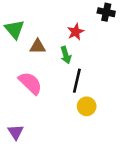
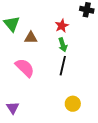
green arrow: (66, 55) -> (63, 45), moved
yellow circle: (87, 106) -> (73, 104), moved

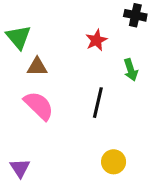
brown triangle: (31, 38) -> (37, 67), moved
green arrow: (63, 45) -> (131, 70), moved

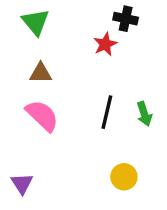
black cross: (135, 15) -> (126, 19), moved
green triangle: (18, 37) -> (35, 22), moved
green arrow: (131, 70) -> (144, 114), moved

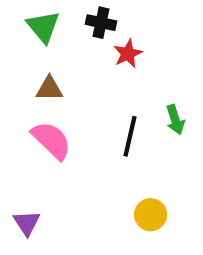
black cross: (126, 19) -> (101, 23), moved
green arrow: (144, 114) -> (175, 120), moved

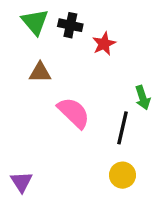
black cross: (101, 23) -> (70, 25), moved
black line: (130, 136) -> (123, 128), moved
pink semicircle: (51, 140) -> (74, 113), moved

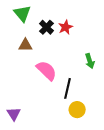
black cross: (70, 25) -> (46, 27), moved, turned 32
black line: (123, 128) -> (68, 88), moved

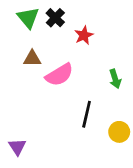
black cross: (46, 27) -> (55, 18), moved
pink semicircle: (46, 71) -> (59, 75), moved, turned 105
yellow circle: (77, 110) -> (119, 132), moved

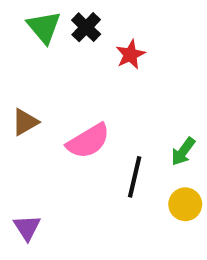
brown triangle: (32, 58) -> (25, 122), moved, turned -30
pink semicircle: (59, 75) -> (88, 141), moved
green arrow: (115, 79) -> (183, 152), moved, turned 54

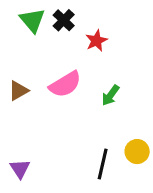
pink semicircle: (88, 141) -> (65, 84), moved
green arrow: (183, 152) -> (110, 95), moved
black line: (135, 177) -> (103, 164), moved

